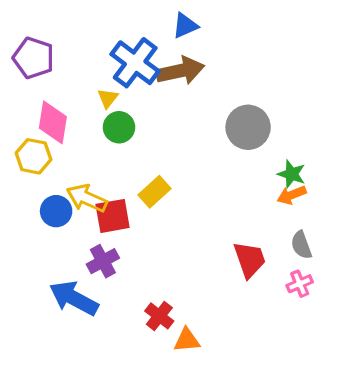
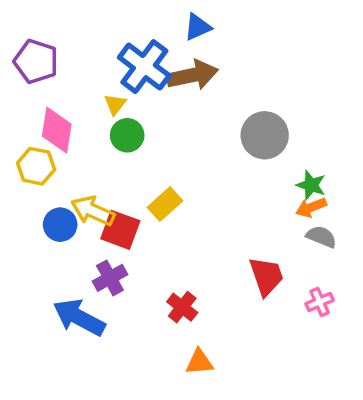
red square: (113, 216) -> (120, 230), turned 30
gray semicircle: (301, 245) -> (321, 237), moved, turned 132
red cross: (159, 316) -> (182, 307), moved

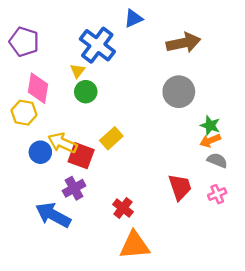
brown arrow: (192, 75) -> (183, 43), moved
pink cross: (320, 302) -> (217, 194), moved
orange triangle: (199, 362) -> (135, 245), size x1.6

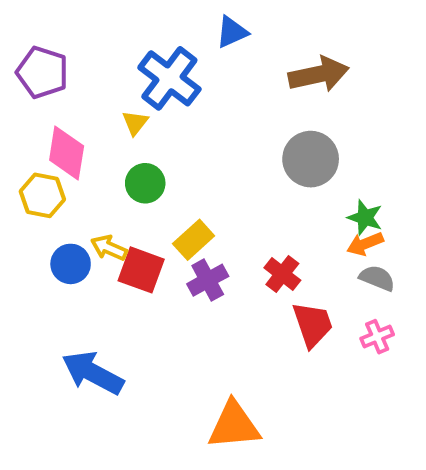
green circle: (86, 92) -> (145, 183), moved
yellow arrow: (62, 143) -> (109, 248), size x0.7
purple cross: (74, 188) -> (208, 280), moved
red cross: (123, 208) -> (282, 274), moved

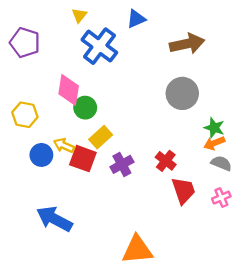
yellow triangle: (135, 123) -> (79, 15), moved
pink diamond: (67, 153) -> (69, 90), moved
yellow rectangle: (194, 240) -> (101, 137), moved

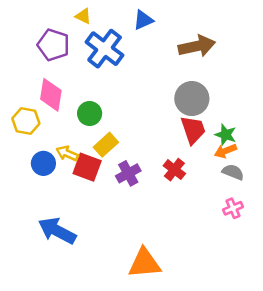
yellow triangle: (79, 15) -> (83, 16), turned -42
purple pentagon: (25, 43) -> (53, 45), moved
pink diamond: (69, 90) -> (51, 95), moved
red trapezoid: (183, 190) -> (193, 130), moved

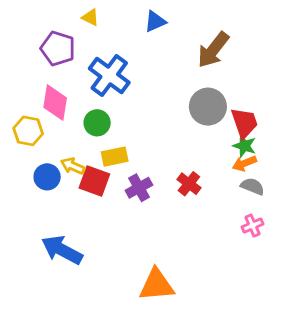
brown arrow: (197, 46) -> (213, 50), turned 140
blue cross: (105, 49) -> (109, 76), moved
red trapezoid: (193, 130) -> (244, 123), moved
yellow rectangle: (106, 145) -> (115, 157), turned 30

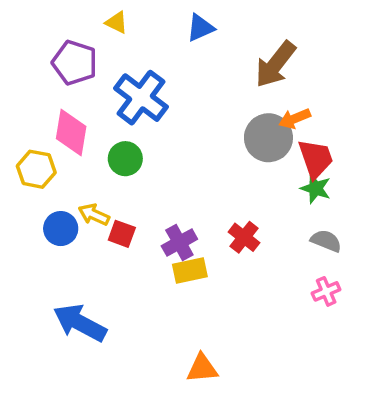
yellow rectangle: (115, 157) -> (190, 270), moved
orange arrow: (244, 163) -> (295, 119), moved
red square: (94, 181) -> (122, 234), size x0.7
orange triangle: (157, 285) -> (202, 368), size x0.7

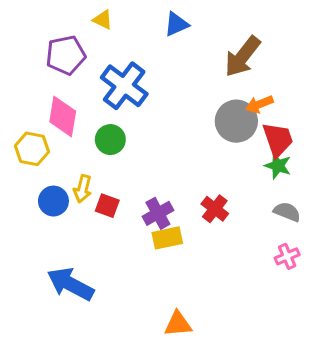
purple pentagon: (75, 63) -> (66, 55), turned -30
yellow arrow: (94, 215) -> (83, 189), turned -100

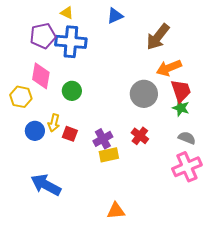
blue cross: (124, 86) -> (71, 42), moved, turned -32
orange arrow: (259, 104) -> (169, 68), size x1.4
gray circle: (236, 121) -> (144, 94), moved
pink cross: (287, 256) -> (187, 167), size x1.8

